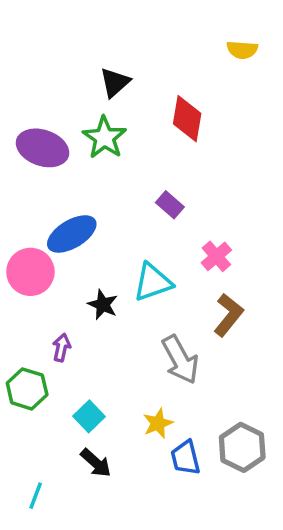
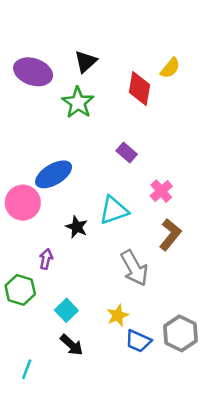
yellow semicircle: (242, 50) -> (170, 68), moved, turned -55
purple ellipse: (43, 148) -> (33, 72), moved
blue trapezoid: (185, 458) -> (138, 341), turned -52

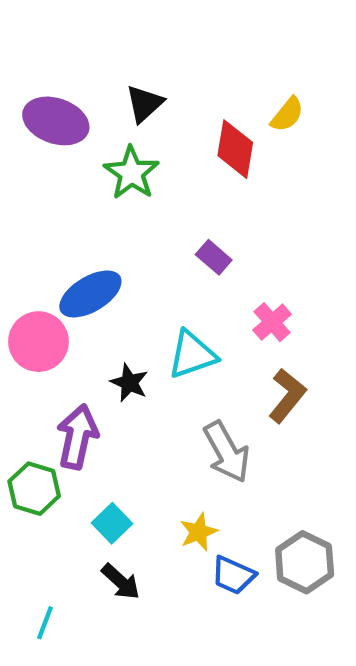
purple arrow: (46, 259) -> (77, 437), size x1.8

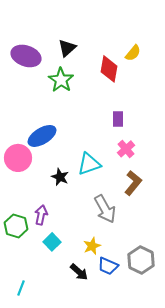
purple rectangle: (214, 257) -> (118, 119), moved, turned 49
purple arrow: (77, 437) -> (41, 215), moved, size x0.7
black arrow: (121, 582) -> (79, 272), moved

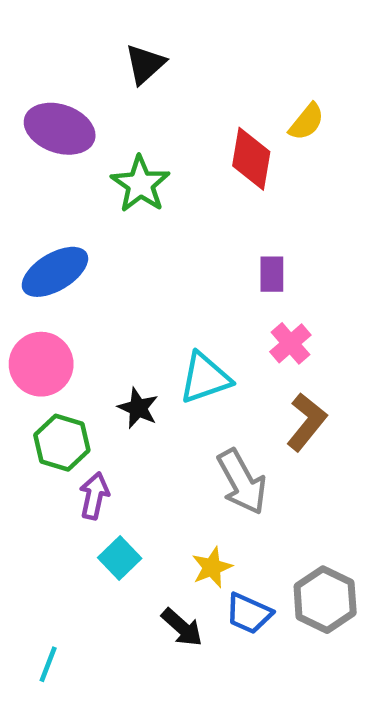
black triangle: (67, 48) -> (145, 64), moved
blue ellipse: (42, 136) -> (55, 272), moved
green hexagon: (16, 226) -> (62, 443), moved

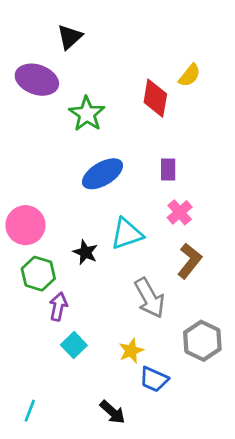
black triangle: (145, 64) -> (70, 37), moved
blue ellipse: (55, 272) -> (103, 174), moved
gray hexagon: (325, 600) -> (202, 341), moved
black arrow: (182, 627) -> (113, 412), moved

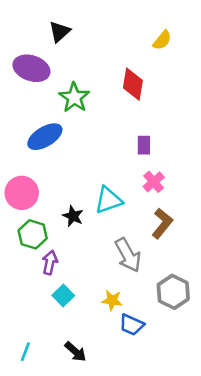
yellow semicircle: (190, 75) -> (162, 40), moved
blue ellipse: (103, 174) -> (45, 137), moved
yellow star: (131, 351) -> (112, 300), turned 30
black arrow: (113, 412) -> (75, 352), moved

